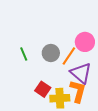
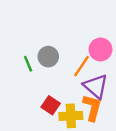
gray circle: (51, 53) -> (48, 57), moved

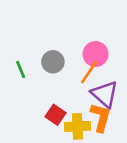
pink circle: (100, 49) -> (96, 54), moved
green line: (28, 64) -> (21, 70), moved

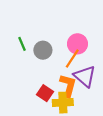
green line: (21, 70) -> (22, 44), moved
orange L-shape: (101, 117) -> (68, 86), moved

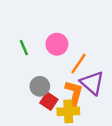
pink circle: (77, 44) -> (57, 44), moved
gray circle: (43, 50) -> (40, 86), moved

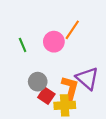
orange line: (79, 64) -> (72, 30), moved

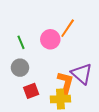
gray circle: (38, 82) -> (20, 68), moved
red square: (46, 96) -> (31, 91), moved, turned 35

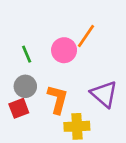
orange L-shape: (65, 83) -> (58, 99), moved
red square: (31, 91) -> (19, 108), moved

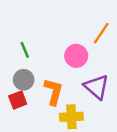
orange line: (86, 36) -> (101, 33), moved
pink circle: (64, 50) -> (76, 56), moved

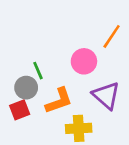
green line: (25, 50) -> (38, 71), moved
orange L-shape: (53, 92) -> (59, 101), turned 56

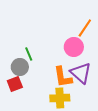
pink circle: (84, 61) -> (74, 47), moved
orange L-shape: (59, 101) -> (63, 77), moved, turned 100

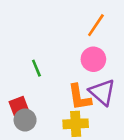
orange line: (85, 28) -> (96, 25), moved
gray circle: (20, 67) -> (25, 120), moved

